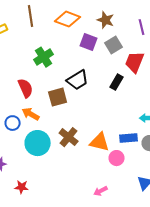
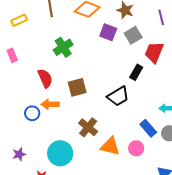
black trapezoid: (78, 80) -> (118, 96), moved
orange arrow: (31, 114) -> (50, 104), turned -30
blue rectangle: (129, 138) -> (148, 128), turned 54
orange triangle: (100, 142) -> (110, 146), moved
cyan circle: (38, 143) -> (60, 153), moved

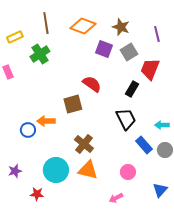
green cross: (63, 47) -> (40, 54), moved
red semicircle: (45, 78) -> (92, 84), moved, turned -30
black trapezoid: (118, 96) -> (126, 119), moved, turned -85
orange triangle: (110, 146) -> (88, 170), moved
pink circle: (136, 148) -> (128, 172), moved

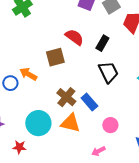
black rectangle: (132, 89) -> (102, 43), moved
orange arrow: (46, 121) -> (28, 74), turned 30
blue rectangle: (144, 145) -> (89, 102), moved

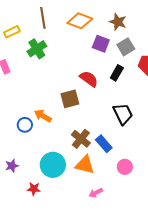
black rectangle: (102, 43) -> (117, 73), moved
pink arrow: (98, 151) -> (96, 193), moved

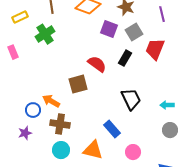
brown cross: (81, 139) -> (60, 124), moved, turned -30
cyan circle: (53, 165) -> (61, 150), size x0.7
purple star: (12, 166) -> (25, 133), moved

